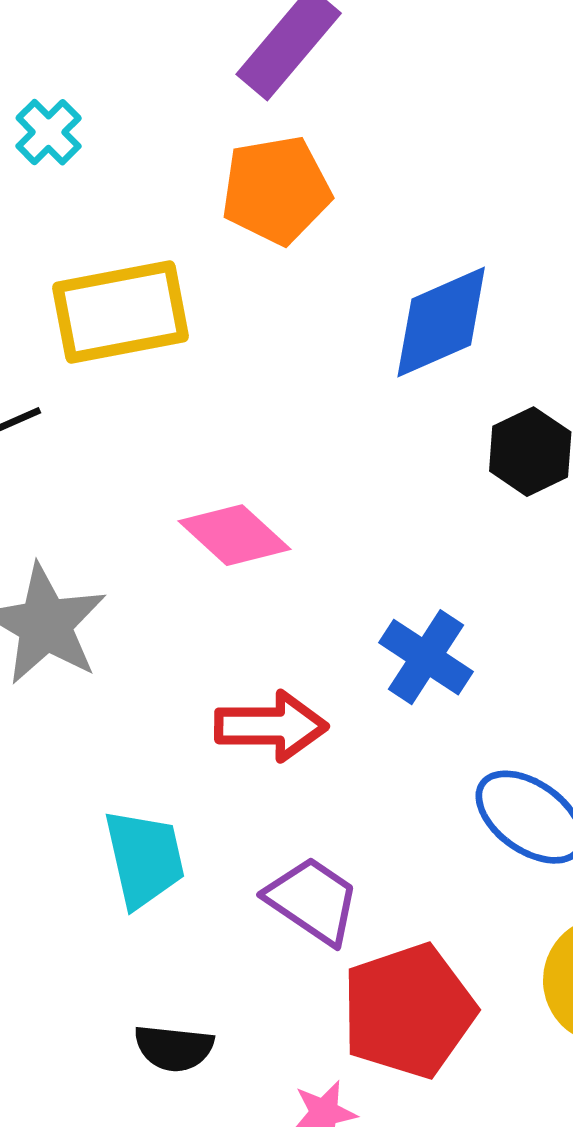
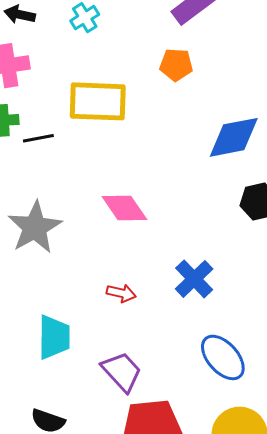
orange pentagon: (276, 190) -> (176, 65), size x0.7
red arrow: (271, 726) -> (121, 293), size x0.6

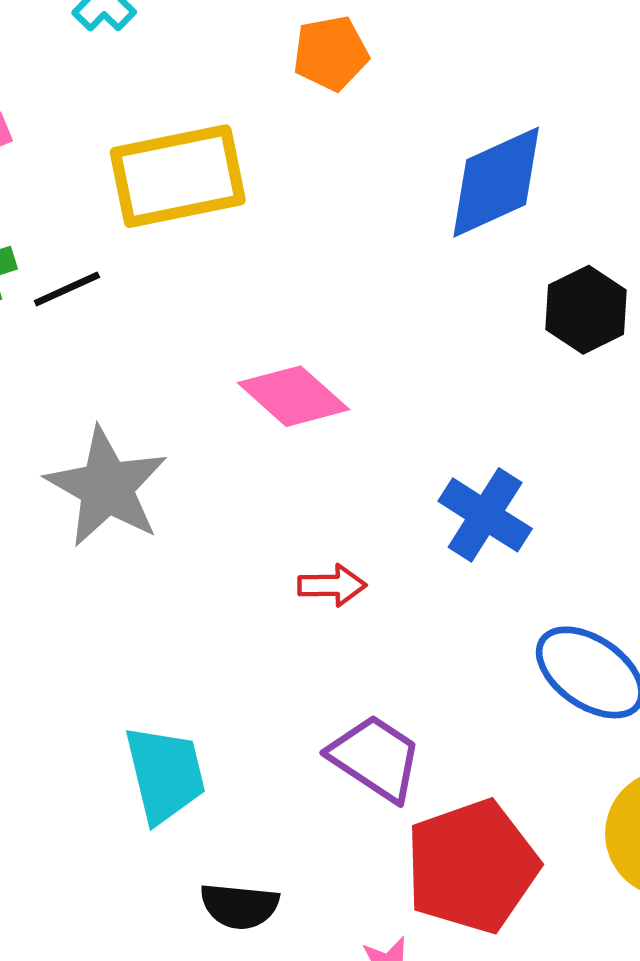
cyan trapezoid: (54, 337) -> (165, 774), moved

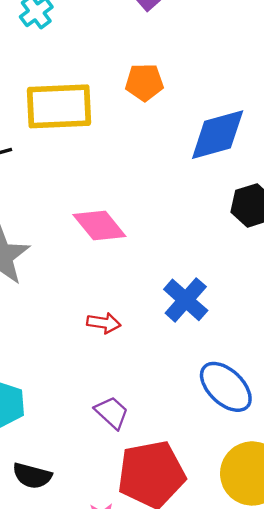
orange pentagon: (331, 53) -> (144, 82), moved
purple trapezoid: (375, 758) -> (112, 413), size x0.7

